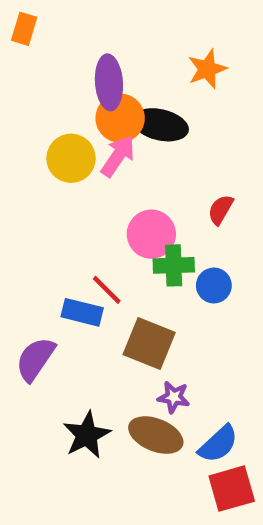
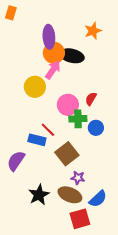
yellow circle: (71, 158) -> (35, 87), moved
red semicircle: (221, 210) -> (91, 99), moved
brown square: (149, 344) -> (67, 154), turned 30
red square: (232, 489) -> (80, 219), moved

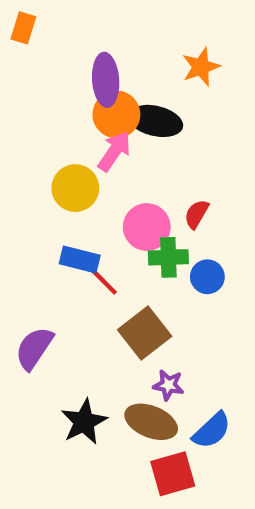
blue rectangle: (37, 140) -> (80, 259), moved

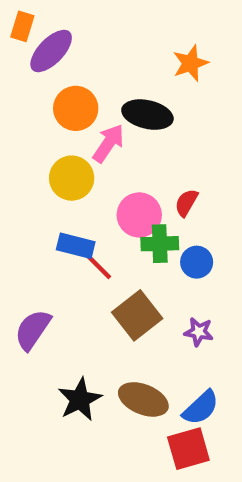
purple ellipse: (106, 80) -> (51, 51), moved, turned 48
orange circle: (116, 114) -> (76, 108), moved
purple star: (168, 385) -> (199, 332), moved
red square: (173, 474) -> (188, 449), moved

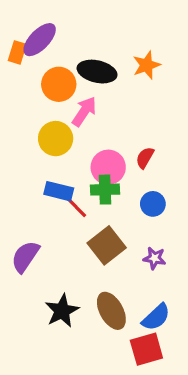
orange rectangle: (22, 26) -> (17, 52), moved
orange star: (190, 63) -> (146, 65), moved
black ellipse: (147, 115) -> (97, 72), moved
green cross: (160, 244) -> (105, 190), moved
brown ellipse: (143, 399) -> (111, 311), turned 39

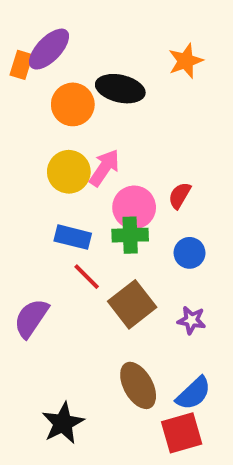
orange star: (146, 65) -> (186, 61), moved
pink arrow: (84, 111) -> (104, 168), moved
red line: (76, 207) -> (87, 277), moved
black star: (62, 311) -> (63, 423), moved

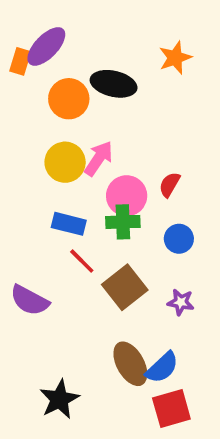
purple semicircle: (31, 318) -> (30, 300), turned -96
blue semicircle: (193, 393) -> (162, 368), moved

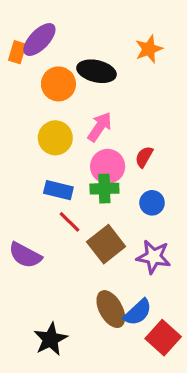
pink arrow: (99, 158) -> (100, 127), moved
purple star: (181, 302) -> (154, 257), size x1.5
red square: (171, 409) -> (163, 338), moved, turned -32

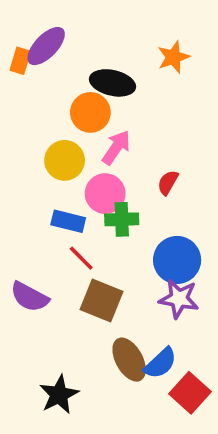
orange circle: (58, 84) -> (90, 112), moved
pink circle: (108, 166) -> (105, 194), moved
blue circle: (152, 203) -> (177, 260), moved, size x1.6
brown square: (106, 244) -> (101, 301), moved, turned -30

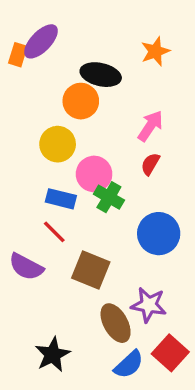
pink arrow: (116, 147) -> (150, 126), moved
green cross: (122, 219) -> (109, 197), turned 32
red line: (81, 258) -> (54, 232), moved
purple star: (179, 299) -> (149, 305), moved
blue semicircle: (160, 363) -> (129, 364), moved

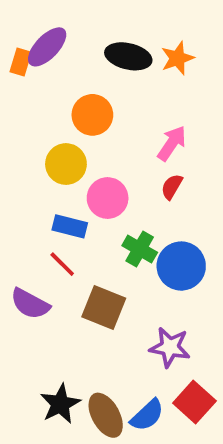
black ellipse: (101, 75) -> (128, 56), moved
green cross: (109, 197) -> (140, 249), moved
brown ellipse: (116, 323) -> (106, 415), moved

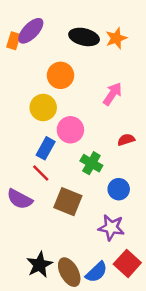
red semicircle: (172, 187) -> (126, 140), moved, turned 42
blue rectangle: (70, 226) -> (46, 148), turned -75
blue circle: (181, 266) -> (119, 189), moved, size x0.7

